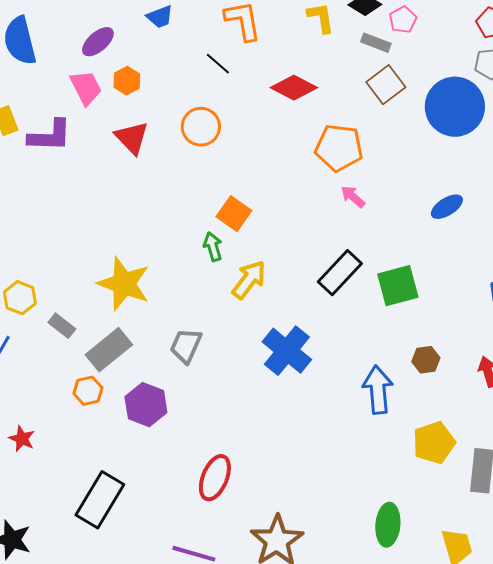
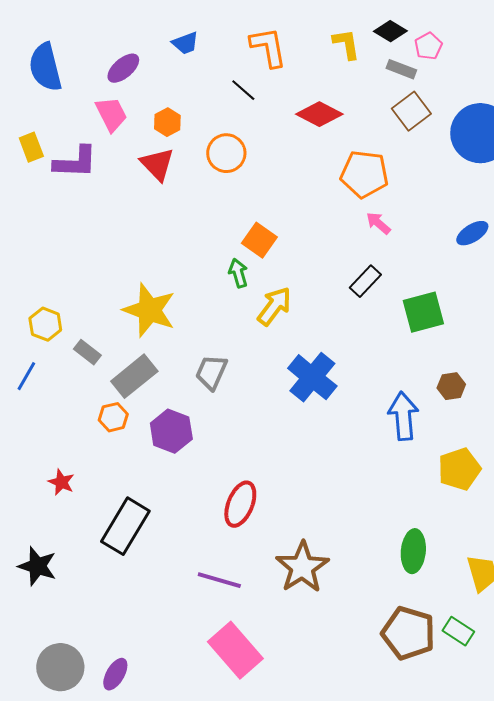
orange hexagon: (127, 81) -> (167, 122), moved
black rectangle: (340, 273) -> (365, 281), moved, size x0.7
red star: (22, 439) -> (61, 482), moved

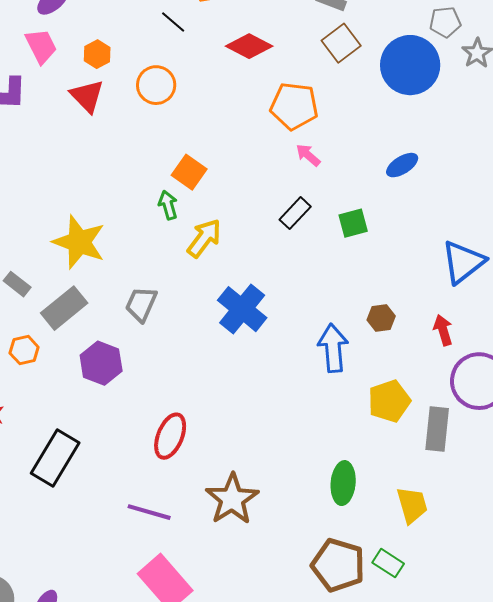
green square: (423, 312) -> (353, 223), moved, size x0.7
orange hexagon: (113, 417) -> (24, 350), moved

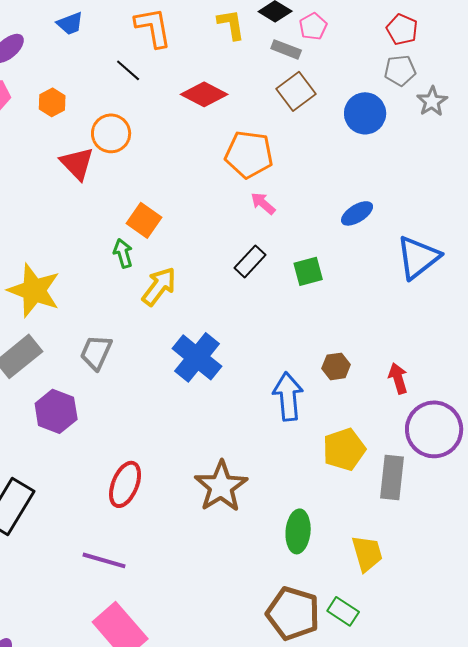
blue circle: (410, 65) -> (365, 113), size x0.7
red triangle: (87, 96) -> (77, 163), moved
blue triangle: (463, 262) -> (418, 257), moved
brown star: (232, 499) -> (221, 486), moved

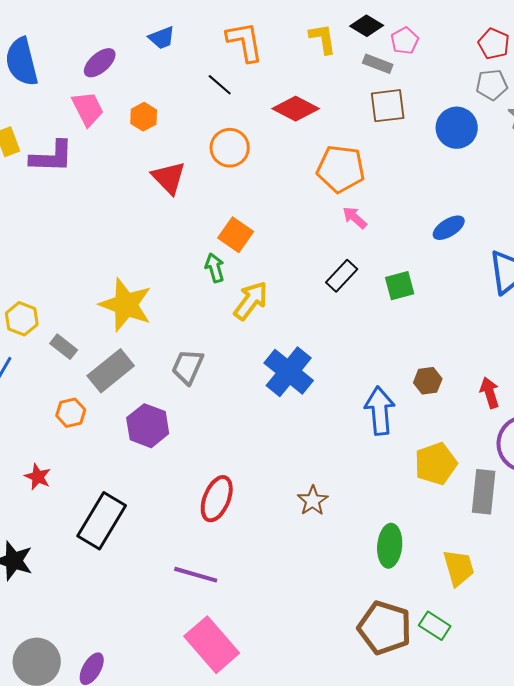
brown square: (296, 91) -> (388, 106), turned 30
orange circle: (111, 133) -> (230, 148), moved
brown star: (221, 486) -> (313, 501), size x0.6

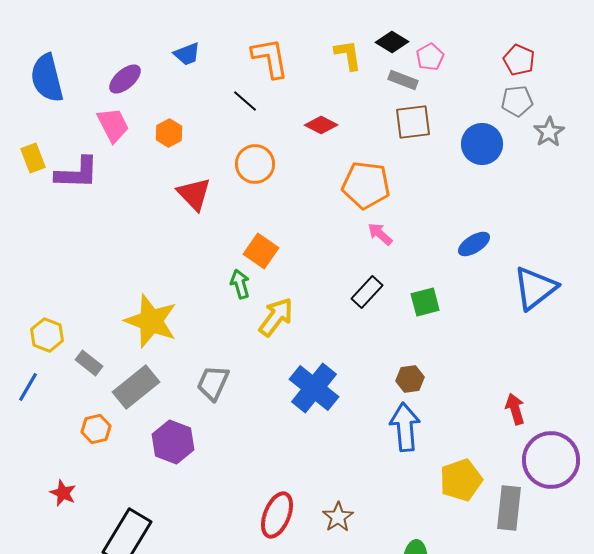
red diamond: (296, 109) -> (321, 125), size x0.7
brown hexagon: (428, 381) -> (410, 379), moved
red ellipse: (217, 499) -> (277, 515), moved

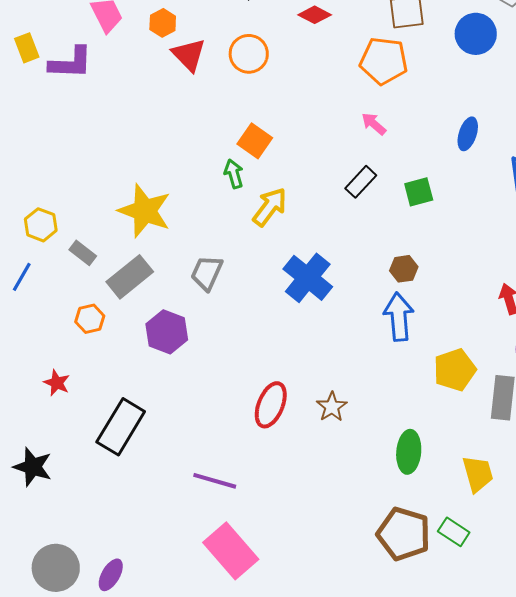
orange pentagon: (366, 185) -> (384, 61), moved
red triangle: (194, 194) -> (189, 55), moved
blue ellipse: (474, 244) -> (468, 134), turned -40

